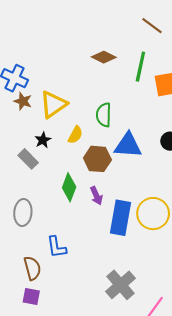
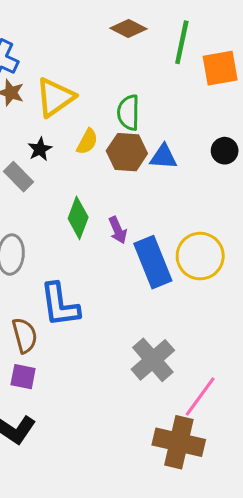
blue triangle: (128, 145) -> (164, 157), size x0.7
brown hexagon: (97, 159) -> (127, 152), moved
blue rectangle: (121, 218) -> (153, 262), turned -32
blue L-shape: (56, 247) -> (60, 305), size x1.4

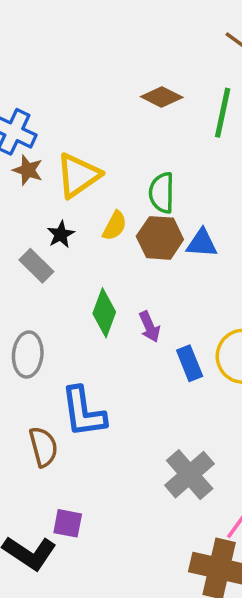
blue rectangle: (153, 262) -> (190, 363), size x0.6
purple square: (23, 377) -> (68, 523), moved

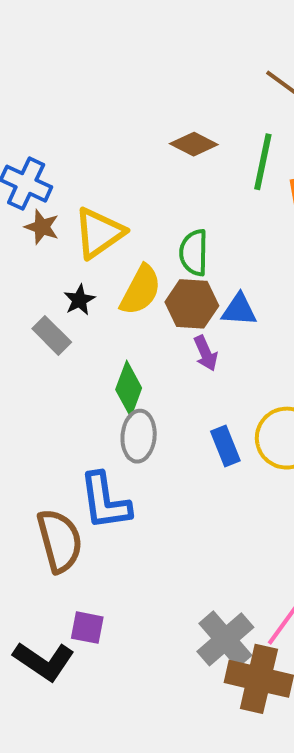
yellow semicircle: (115, 226) -> (141, 290), size x1.5
purple arrow: (150, 327) -> (206, 353), moved
gray ellipse: (28, 355) -> (139, 436), moved
brown semicircle: (43, 447) -> (60, 541), size x1.4
gray cross: (190, 475) -> (225, 639), moved

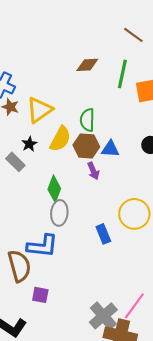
brown diamond: (194, 144) -> (87, 65), turned -30
blue rectangle: (225, 446) -> (103, 234), moved
blue L-shape: (105, 501) -> (42, 246), turned -76
purple square: (87, 628) -> (40, 295), moved

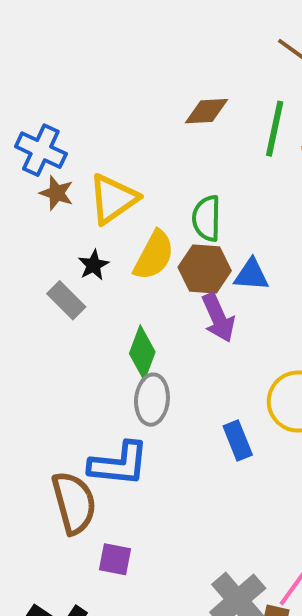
purple arrow: (93, 171) -> (218, 318), size x1.4

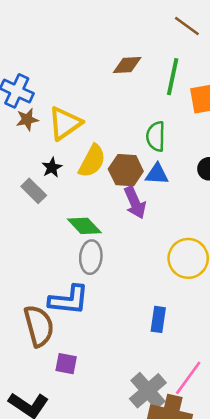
brown star: (57, 193) -> (27, 119), turned -30
green semicircle: (207, 218) -> (156, 136), moved
green diamond: (142, 353) -> (84, 226), turned -64
blue rectangle: (238, 440) -> (158, 319), moved, turned 30

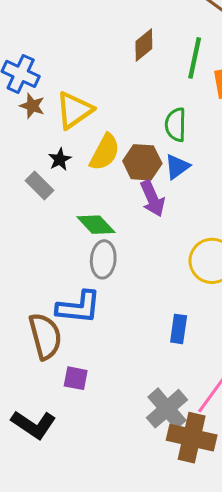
brown diamond: (127, 65) -> (144, 45), turned -36
brown star: (27, 119) -> (32, 106), turned 30
blue triangle: (157, 174) -> (177, 167), turned -40

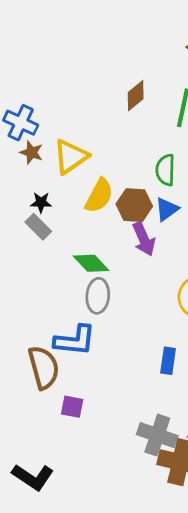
black star: (60, 159) -> (41, 202), moved, turned 30
gray cross: (167, 409) -> (157, 435), turned -30
black L-shape: (34, 425) -> (33, 477), moved

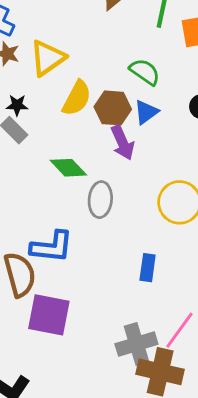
green semicircle: (165, 170) -> (145, 72), turned 124
gray ellipse: (98, 296) -> (100, 200), moved
purple square: (72, 407) -> (49, 315), size x1.8
gray cross: (157, 435) -> (136, 344), turned -36

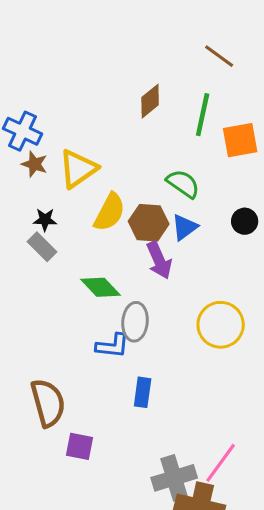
blue L-shape: (52, 247) -> (113, 346), moved, size x0.7
blue rectangle: (148, 268) -> (143, 392), moved
purple square: (49, 315) -> (79, 446), size x0.6

